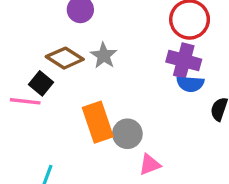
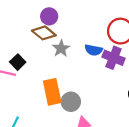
brown diamond: (65, 58) -> (44, 33), moved
blue semicircle: (190, 84) -> (94, 50), moved

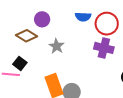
brown diamond: (44, 33) -> (26, 36), moved
blue semicircle: (94, 50) -> (83, 17), moved

